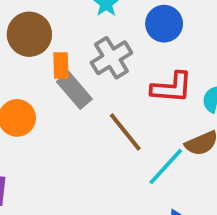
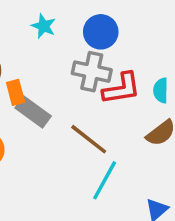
gray cross: (111, 58) -> (92, 72), moved, turned -33
cyan line: (166, 167) -> (105, 180), moved

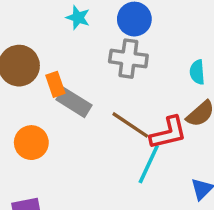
red L-shape: (122, 89) -> (168, 133), moved

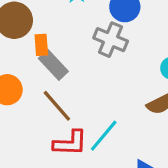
brown line: (130, 125) -> (57, 106), moved
red L-shape: (168, 133) -> (70, 143), moved

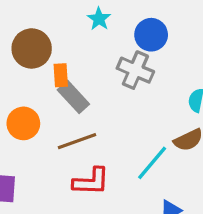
brown line: (57, 106) -> (77, 141), turned -69
cyan line: (104, 136) -> (152, 163), moved

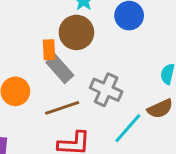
brown circle: (32, 48) -> (76, 32), moved
gray cross: (135, 70) -> (106, 90), moved

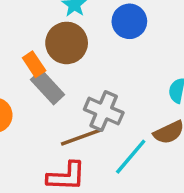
orange rectangle: (49, 50) -> (34, 64), turned -30
brown line: (62, 108) -> (81, 137), moved

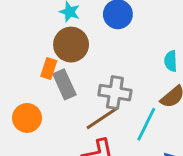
orange rectangle: (34, 64) -> (49, 69), turned 66
gray rectangle: (48, 87) -> (64, 84), turned 32

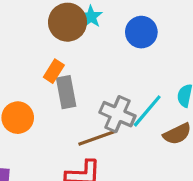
brown circle: (71, 45) -> (68, 22), moved
cyan line: (146, 124) -> (147, 111), moved

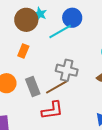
gray rectangle: (66, 92) -> (33, 86), moved
cyan line: (147, 111) -> (60, 32), moved, turned 30

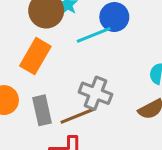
orange rectangle: (23, 51) -> (35, 56), size x1.6

